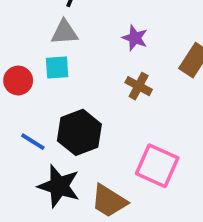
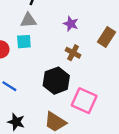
black hexagon: (79, 132) -> (56, 81), moved
black star: (59, 186) -> (16, 122), moved, size x0.7

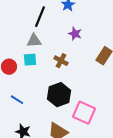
purple star: (71, 24) -> (75, 34), moved
brown cross: (73, 53) -> (61, 61), moved

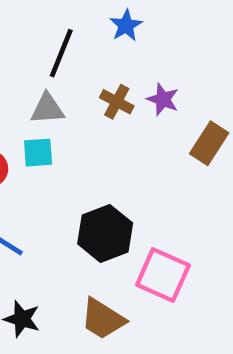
purple star: (75, 34) -> (163, 99), moved
brown cross: (61, 61) -> (117, 102), moved

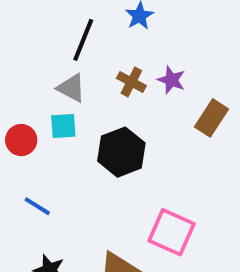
gray triangle: (47, 109) -> (71, 88), turned 32
black hexagon: (105, 233) -> (121, 152), moved

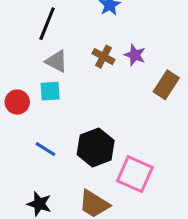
black line: (83, 40) -> (47, 24), moved
black hexagon: (121, 152) -> (96, 147), moved
blue line: (37, 206) -> (45, 149), moved

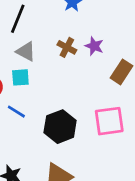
blue line: (45, 149) -> (16, 112), moved
pink square: (135, 174) -> (109, 121), moved, turned -32

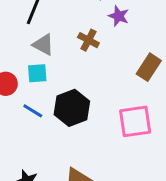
purple star: (94, 46) -> (119, 16), moved
black hexagon: (60, 127) -> (72, 108), moved

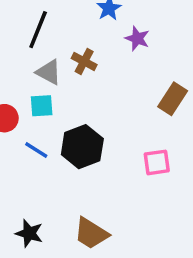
brown cross: (88, 40) -> (84, 61), moved
pink square: (135, 121) -> (157, 162), size x0.7

